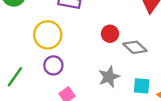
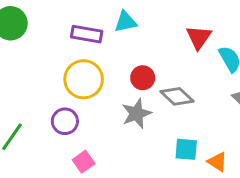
yellow circle: (48, 35) -> (84, 79), moved
gray star: (109, 77) -> (136, 113), moved

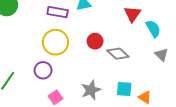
gray star: (136, 113) -> (91, 90), moved

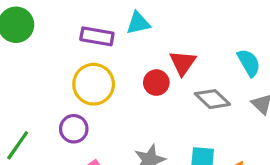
red triangle: (132, 14) -> (183, 63), moved
gray diamond: (118, 54) -> (212, 99), moved

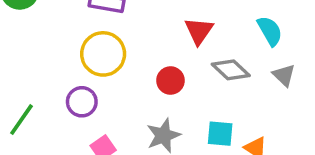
red circle: (156, 83) -> (170, 81), moved

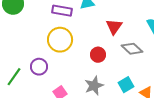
purple circle: (82, 102) -> (39, 67), moved
cyan square: (220, 134) -> (126, 85), turned -35

